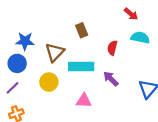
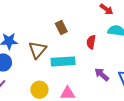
purple arrow: (111, 79) -> (102, 75), moved
yellow circle: (49, 82) -> (39, 90), moved

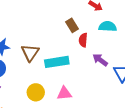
brown rectangle: (61, 27) -> (72, 25), moved
purple arrow: (102, 75) -> (100, 60), moved

